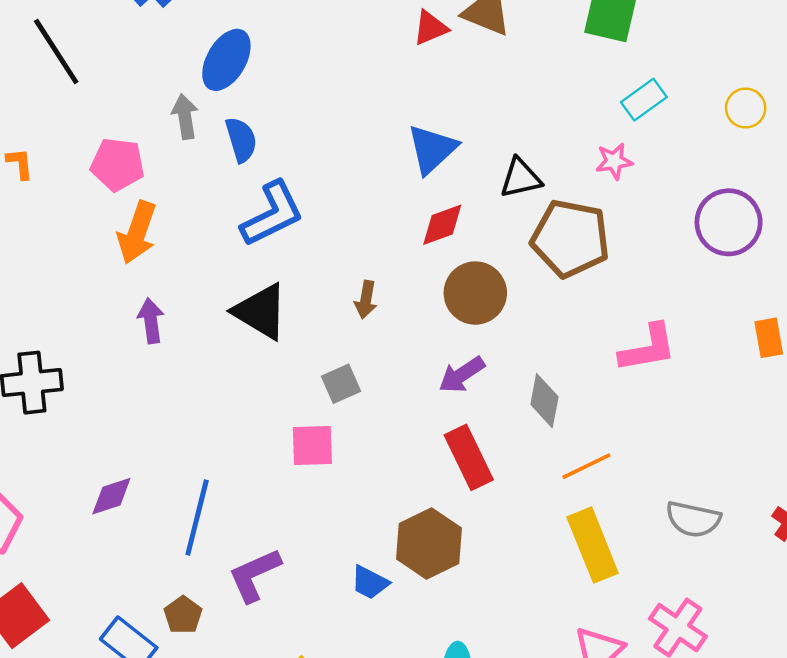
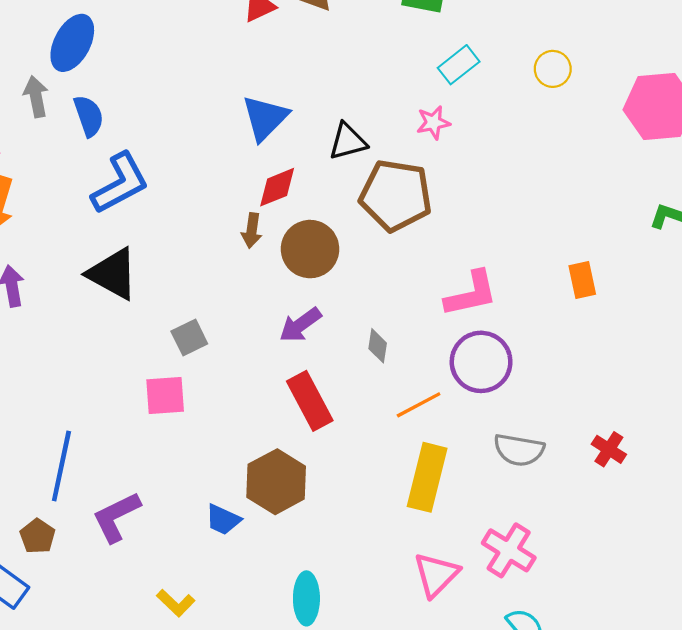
purple circle: (729, 222) -> (481, 362), moved
brown arrow: (366, 300) -> (252, 230), moved
gray diamond: (544, 401) -> (378, 346), size x0.7
yellow rectangle: (593, 545) -> (427, 477), turned 38
brown pentagon: (183, 615) -> (38, 536), moved

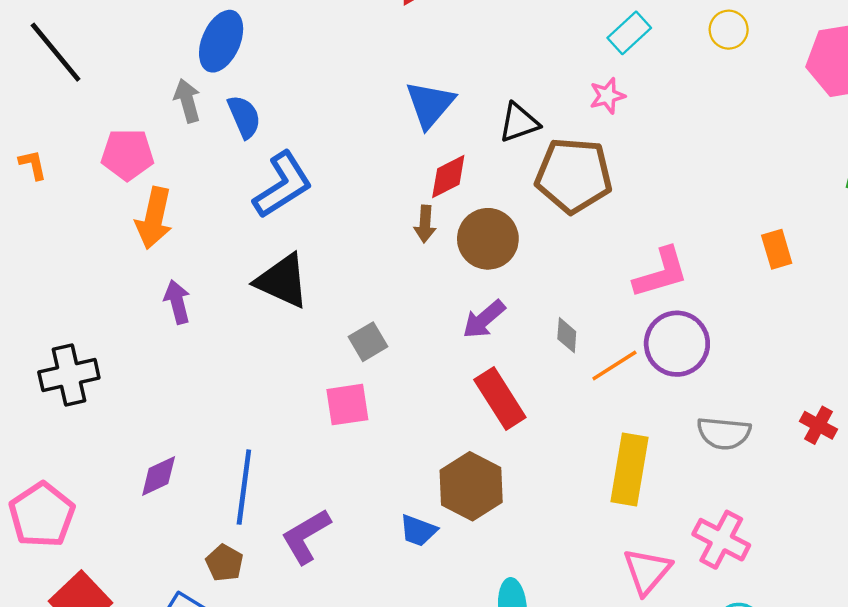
orange line: (419, 405) -> (614, 366), moved

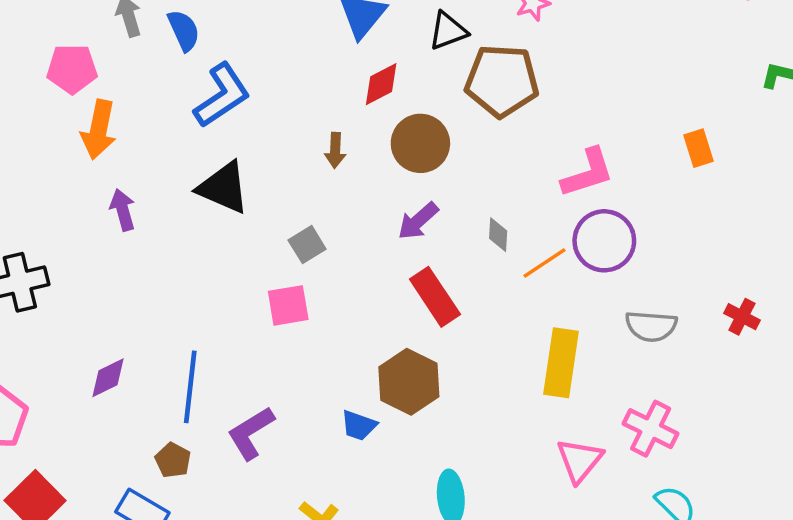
brown arrow: (425, 224) -> (335, 150), moved

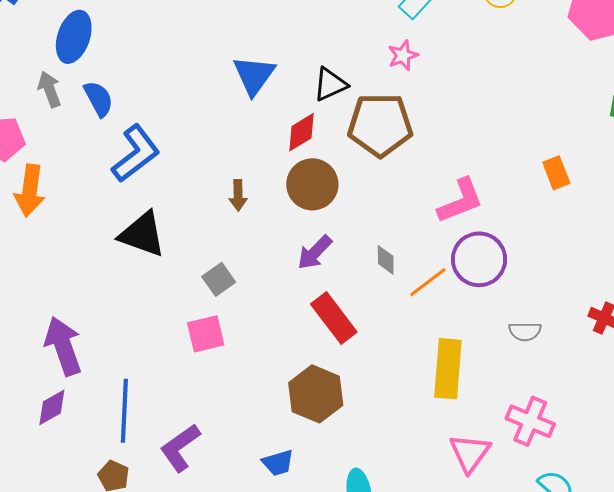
red diamond: (381, 84) -> (301, 132), moved
purple arrow: (123, 210) -> (63, 346), moved, size x1.6
gray semicircle: (651, 326) -> (525, 331), size x0.7
blue trapezoid: (359, 425) -> (278, 463), moved, turned -32

